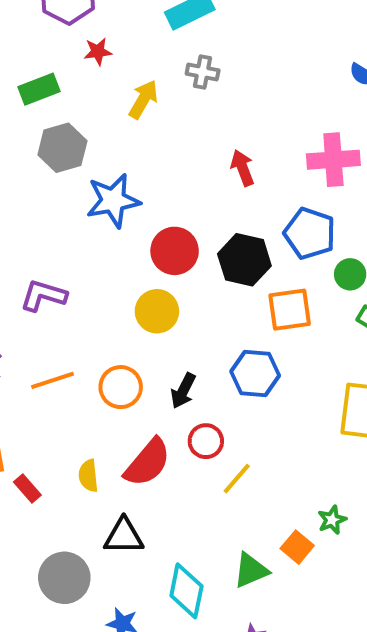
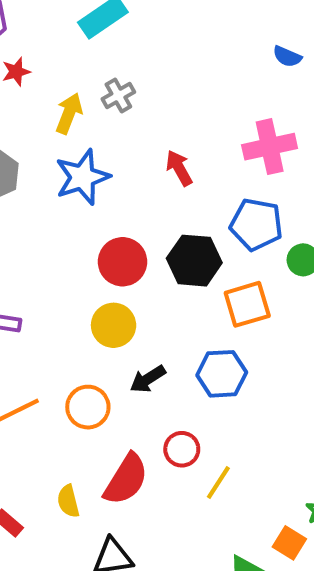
gray cross: (203, 72) -> (118, 96), moved, turned -32
blue star: (113, 201) -> (83, 177), moved
black arrow: (183, 391) -> (148, 379), moved, turned 39

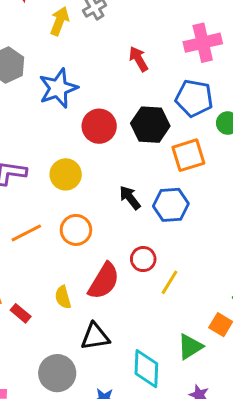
blue star: (83, 177) -> (58, 88), moved
yellow circle: (114, 325) -> (66, 174), moved
black arrow: (148, 379) -> (130, 198), moved, turned 85

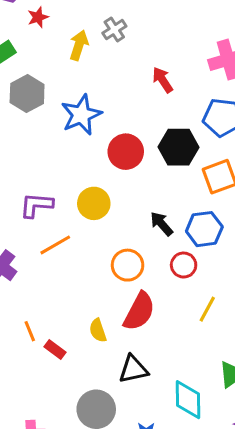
orange circle: (76, 230) -> (128, 265), moved
orange line: (26, 233) -> (55, 245), moved
red circle: (143, 259) -> (184, 265), moved

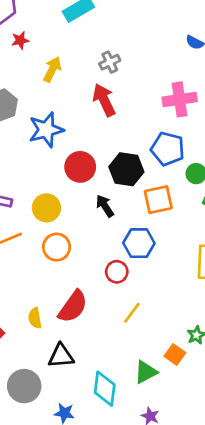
gray cross: (114, 30) -> (110, 62), moved
red arrow: (163, 80) -> (104, 100), moved, size x1.4
black arrow: (162, 224) -> (105, 206), moved
orange circle: (128, 265) -> (57, 247), moved

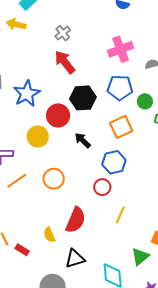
yellow arrow: (52, 69) -> (16, 24), moved, turned -90
black hexagon: (126, 169) -> (83, 98), moved
yellow circle: (46, 208) -> (38, 136), moved

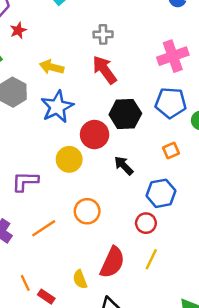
yellow arrow: (16, 24) -> (52, 67), moved
gray cross: (63, 33) -> (103, 34), turned 35
orange square: (121, 127) -> (171, 151), size x0.6
orange line: (17, 181) -> (44, 228), moved
yellow line: (120, 215) -> (151, 259), moved

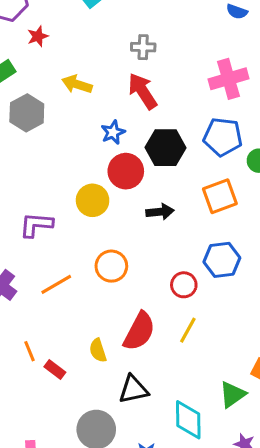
blue star: (57, 107) -> (113, 132), moved, size x0.6
orange square: (171, 151) -> (220, 196), size x1.6
black arrow: (124, 166) -> (160, 212), turned 125
blue hexagon: (161, 193) -> (222, 260), moved

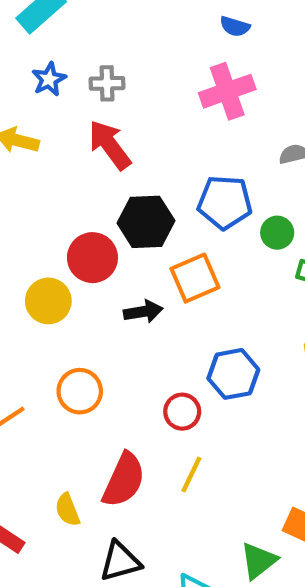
pink cross: (228, 79) -> (227, 91), moved
blue star: (113, 132) -> (49, 79), moved
orange square: (220, 196) -> (195, 278), moved

